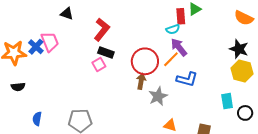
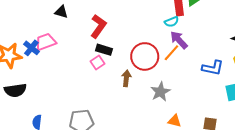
pink trapezoid: (50, 42) -> (46, 42), turned -85
blue L-shape: (187, 79) -> (213, 68), moved
brown arrow: (141, 81) -> (126, 78), moved
black semicircle: (18, 87) -> (15, 90), size x1.5

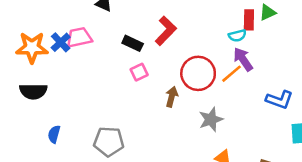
red L-shape: (98, 26) -> (166, 31), moved
black rectangle: (104, 50) -> (133, 43), moved

